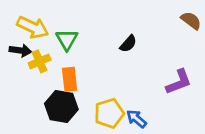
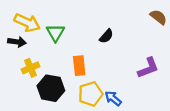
yellow cross: (40, 61) -> (31, 68), moved
orange rectangle: (70, 79) -> (79, 66), moved

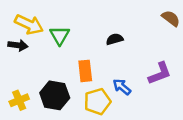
black semicircle: (106, 36) -> (115, 39), turned -147
yellow cross: (31, 68) -> (19, 100), moved
blue arrow: (113, 98) -> (122, 87), moved

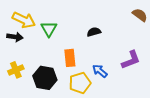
yellow cross: (19, 100) -> (16, 70), moved

